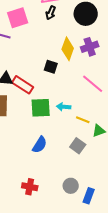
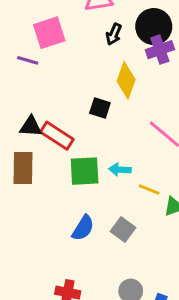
black arrow: (51, 13) -> (114, 34), moved
purple cross: (90, 47) -> (160, 50), moved
gray square: (78, 146) -> (123, 229), moved

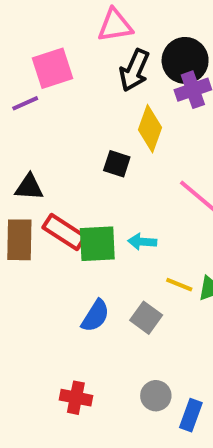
black arrow: (114, 34) -> (134, 70), size x1.5
purple line: (28, 60) -> (25, 103), turned -40
red rectangle: (57, 136) -> (64, 232), moved
yellow line: (149, 190) -> (179, 285), moved

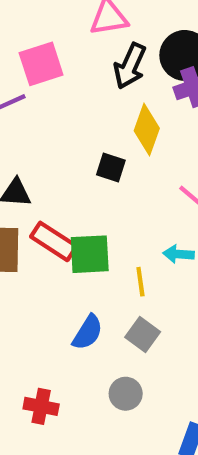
cyan arrow: (142, 242) -> (178, 254), moved
yellow line: (179, 285) -> (140, 282), moved, turned 60
gray circle: (156, 396) -> (126, 394), moved
red cross: (76, 398) -> (41, 406), moved

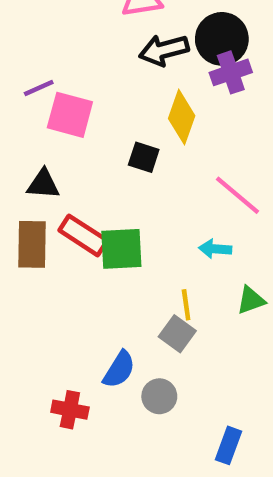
pink square: (41, 64) -> (70, 115), moved, turned 33
black arrow: (130, 66) -> (164, 50), turned 51
yellow line: (140, 282) -> (186, 305), moved
blue semicircle: (88, 332) -> (119, 369), moved

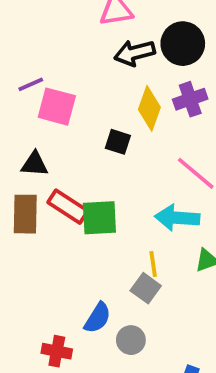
purple cross: (231, 72) -> (190, 99), moved
cyan arrow: (215, 249) -> (177, 218), size x1.6

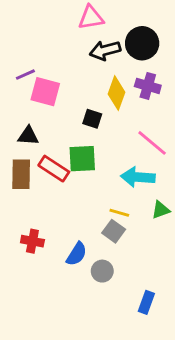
purple cross: (190, 99) -> (148, 86), turned 35
green square: (99, 218) -> (82, 159), moved
yellow line: (153, 264) -> (119, 213), turned -66
red cross: (57, 351) -> (32, 241), moved

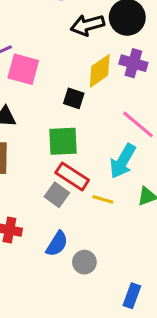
yellow diamond: (116, 93) -> (100, 71), turned 36
red rectangle: (54, 169) -> (72, 176), moved
cyan arrow: (138, 177) -> (123, 161), turned -64
gray square: (114, 231) -> (57, 195), moved

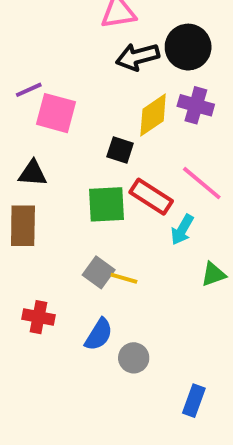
cyan arrow: (123, 161) -> (182, 230), size x0.7
red rectangle: (72, 176) -> (151, 197), moved
yellow line: (103, 199) -> (124, 278), moved

